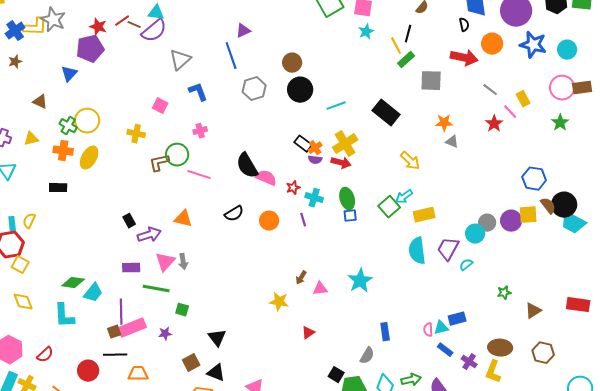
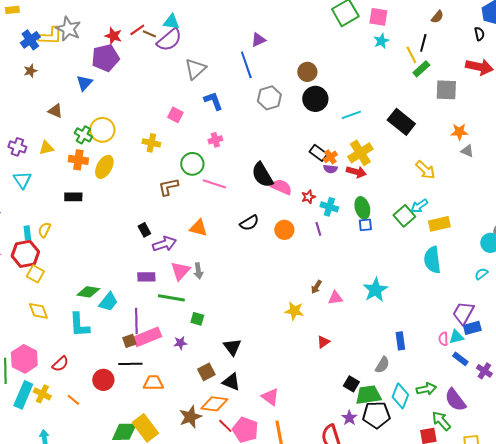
brown L-shape: (159, 163) -> (168, 187), moved
purple trapezoid: (448, 249) -> (463, 313), moved

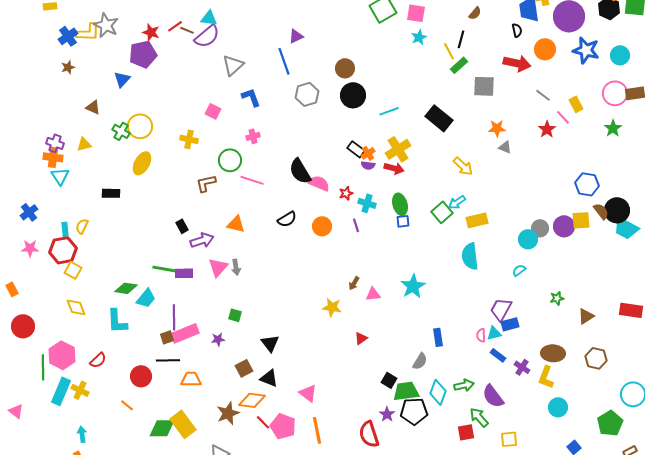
orange cross: (78, 160) -> (53, 157), moved
green line: (171, 298) -> (166, 269), moved
orange line: (73, 400) -> (127, 405), moved

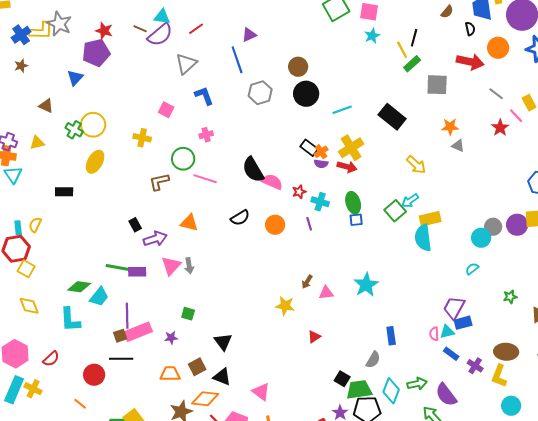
brown semicircle: (475, 13) -> (447, 12), moved
red line: (175, 26) -> (196, 29), moved
cyan semicircle: (470, 256) -> (423, 238), moved
orange trapezoid: (191, 379) -> (170, 374), moved

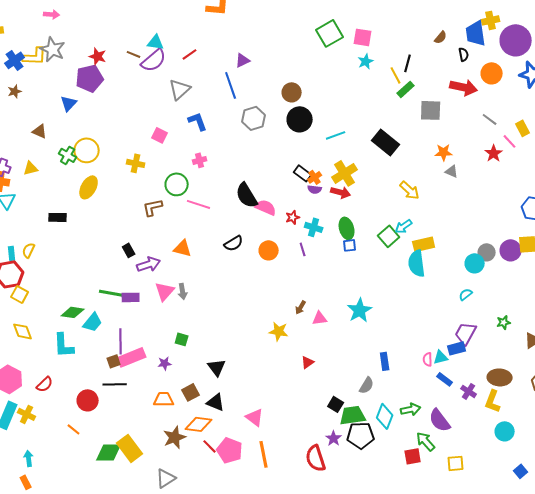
purple trapezoid: (454, 308) -> (466, 333), moved

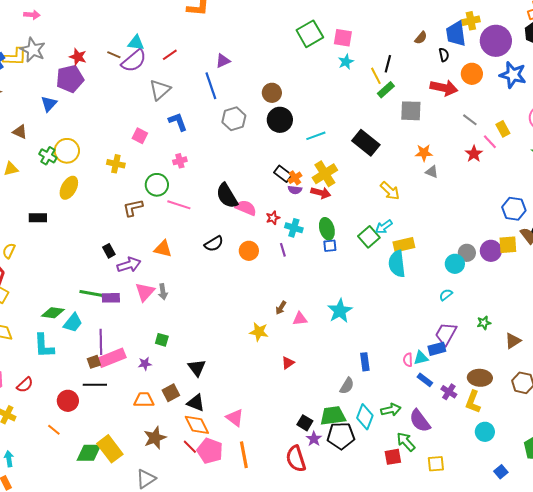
black square: (336, 404) -> (305, 423), moved
orange diamond: (199, 424) -> (197, 425), moved, turned 56

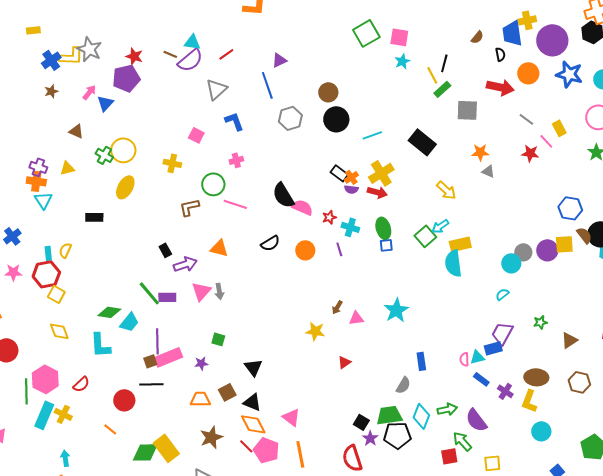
pink arrow: (32, 15) -> (89, 92), moved, turned -56
red star: (474, 154) -> (530, 153), turned -30
green line: (93, 294) -> (149, 293), turned 40

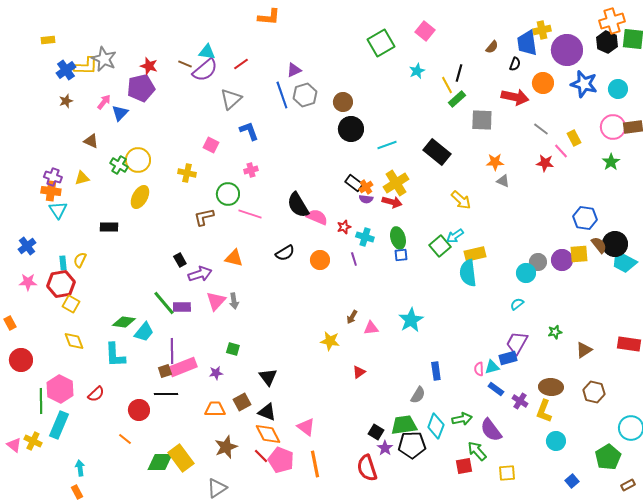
pink square: (399, 37) -> (425, 31), moved, turned 30
black semicircle: (500, 54) -> (515, 64), turned 32
gray hexagon: (290, 118) -> (305, 95), moved
yellow cross: (63, 414) -> (33, 441), moved

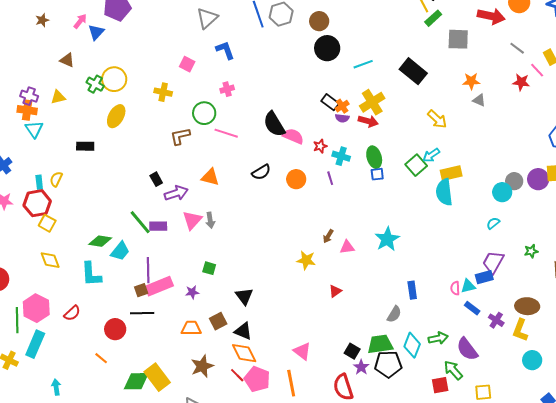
pink triangle: (306, 427) -> (302, 351), moved

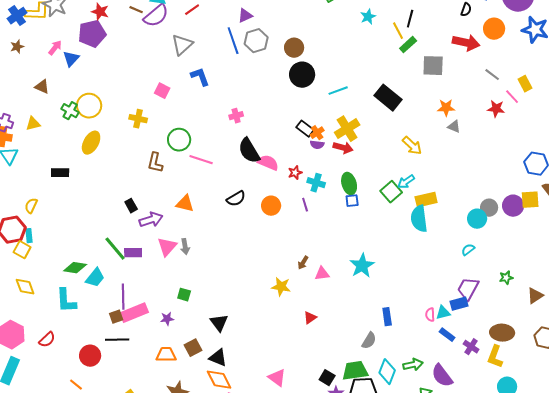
pink cross: (227, 89) -> (236, 116), moved
brown L-shape: (180, 136) -> (155, 163), turned -65
cyan rectangle: (39, 182) -> (29, 236), moved

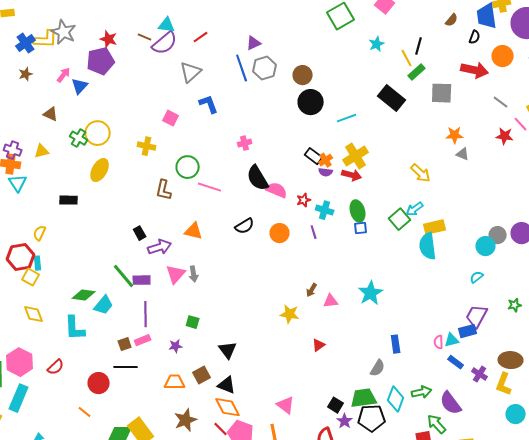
black rectangle: (388, 98) -> (392, 98), moved
purple line: (123, 297) -> (146, 314), moved
pink rectangle: (134, 313) -> (143, 340), size x0.6

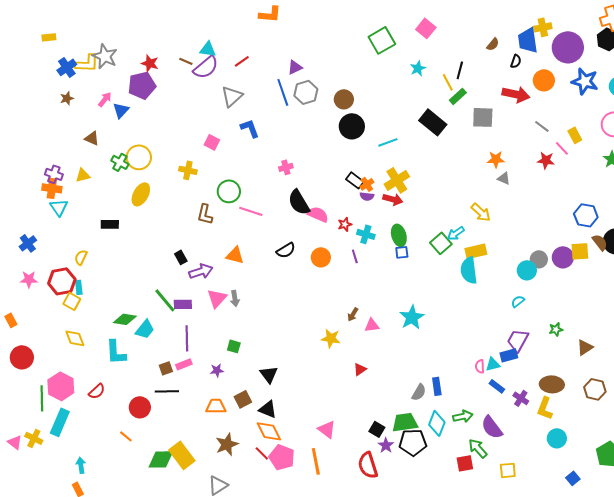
yellow arrow: (421, 173) -> (481, 212), moved
blue rectangle: (396, 344) -> (437, 386), moved

